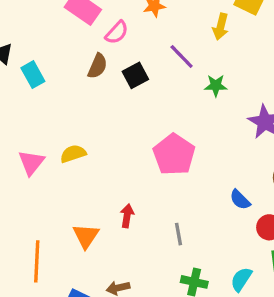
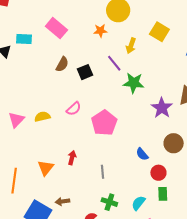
yellow arrow: (221, 27) -> (131, 46), moved
pink semicircle: (117, 32) -> (74, 109), moved
cyan rectangle: (33, 75) -> (24, 39), moved, turned -63
green star: (216, 86) -> (134, 83), size x1.5

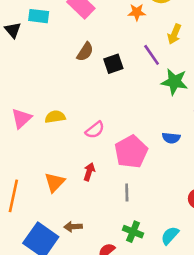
pink semicircle: (74, 109) -> (95, 130), moved
pink pentagon: (104, 123) -> (131, 152), moved
blue semicircle: (142, 154) -> (171, 138), moved, turned -48

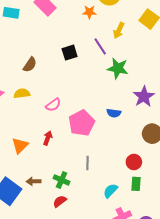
brown semicircle: (85, 52) -> (30, 65), moved
gray line: (127, 192) -> (87, 163), moved
green cross: (133, 232) -> (62, 180), moved

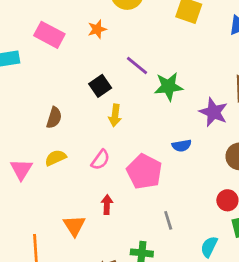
orange star: (89, 12) -> (97, 29), moved
yellow arrow: (119, 30) -> (115, 115), moved

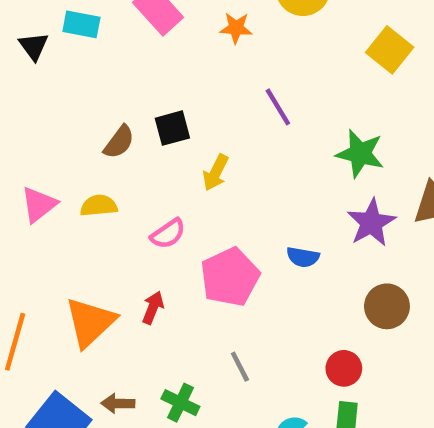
black square: (100, 86) -> (172, 128), moved
green star: (169, 86) -> (360, 154), moved
gray line: (168, 220) -> (240, 367), turned -30
orange triangle: (74, 226) -> (90, 322), size x1.4

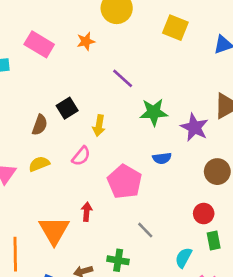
green star: (360, 154) -> (154, 112), moved
pink semicircle: (168, 234) -> (81, 156), moved

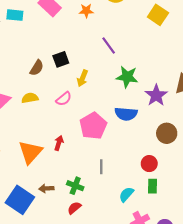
blue semicircle: (162, 158) -> (126, 114), size x1.5
gray line: (145, 230) -> (101, 167), turned 32

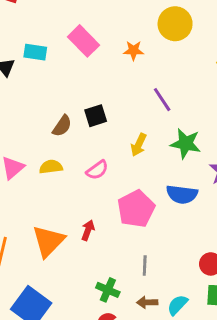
yellow arrow: (82, 78) -> (139, 145), moved
brown arrow: (46, 188) -> (147, 302), moved

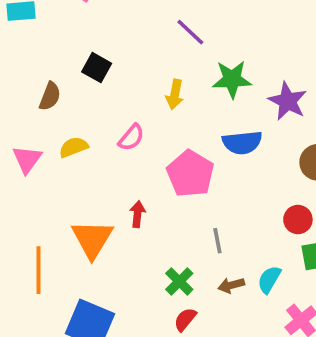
black square: (96, 116) -> (97, 68), moved, turned -30
brown semicircle: (62, 126) -> (50, 96), moved
green cross: (108, 290) -> (179, 281), turned 35

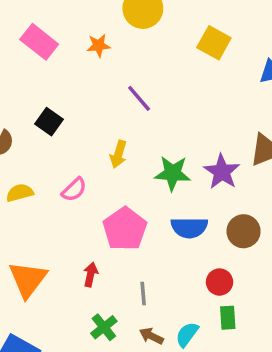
green star: (232, 79) -> (173, 173), moved
blue semicircle: (242, 143) -> (189, 228), moved
red arrow: (137, 214) -> (91, 275), moved
brown arrow: (231, 285) -> (151, 336), turned 35

